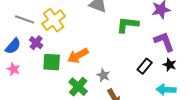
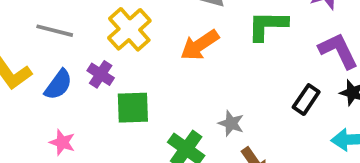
gray line: (25, 19) -> (55, 31), moved
orange arrow: (78, 56) -> (200, 45), moved
pink star: (13, 69) -> (62, 142), moved

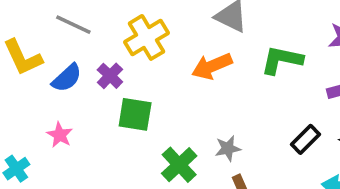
gray star: (231, 123) -> (228, 148), turned 30

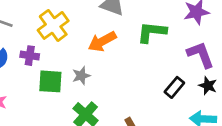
purple cross: (110, 76) -> (30, 56), turned -30
gray star: (228, 148) -> (81, 76), moved

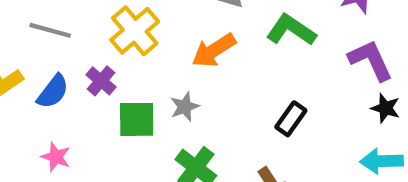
green L-shape: (152, 32) -> (291, 30), turned 32
purple cross: (30, 56) -> (101, 81), turned 36
black rectangle: (174, 87) -> (291, 119), moved

